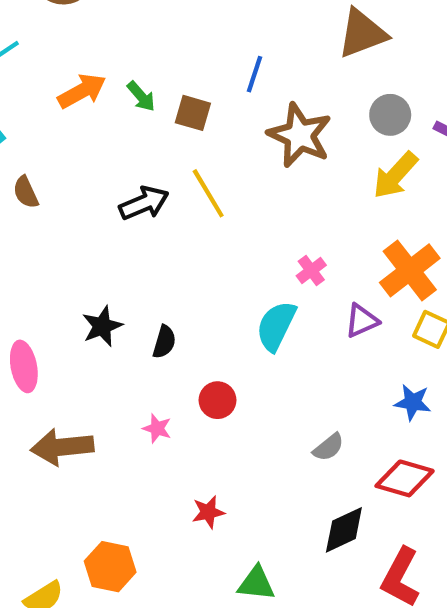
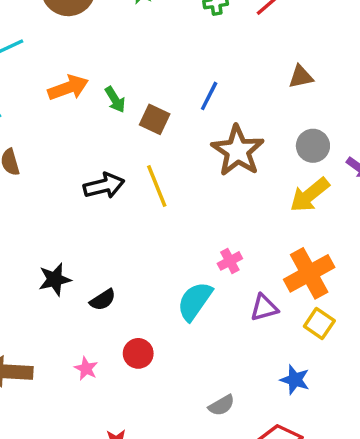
brown triangle: (362, 33) -> (301, 77), size x0.6
black semicircle: (164, 342) -> (103, 300), turned 32

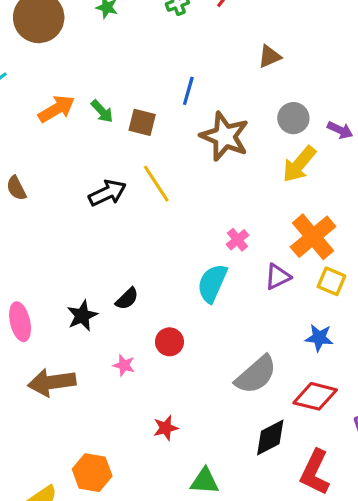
black star: (55, 279) -> (82, 316), moved
gray semicircle: (222, 405) -> (256, 375), size x1.8

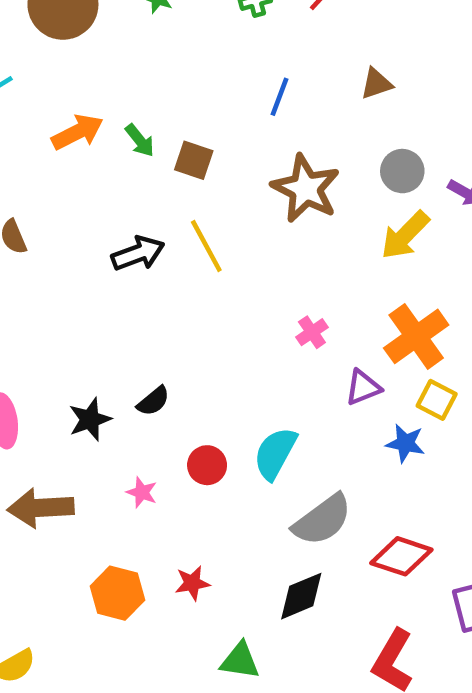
blue line: (188, 91) -> (280, 97), moved
cyan semicircle: (212, 283) -> (275, 453), moved
blue star: (319, 338) -> (405, 443), moved
black diamond: (270, 437) -> (301, 596), moved
orange hexagon: (92, 473) -> (117, 593), moved

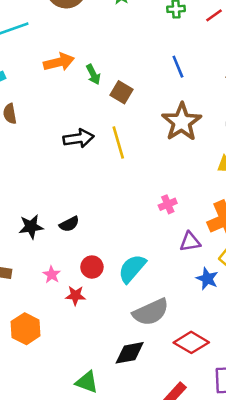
blue line: (280, 97) -> (178, 67), turned -55
red star: (192, 583) -> (75, 295), moved

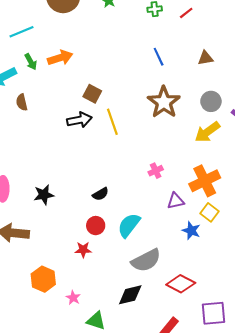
green arrow: (93, 74) -> (31, 62), moved
brown square: (122, 92) -> (92, 94), moved
black semicircle: (69, 224) -> (101, 194), moved
pink star: (52, 275) -> (73, 298), moved

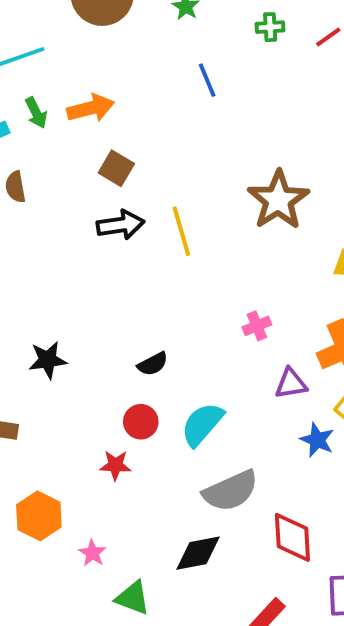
blue line: (159, 57) -> (207, 80), moved
brown square: (92, 94) -> (116, 168), moved
red diamond: (181, 284) -> (292, 537), turned 56

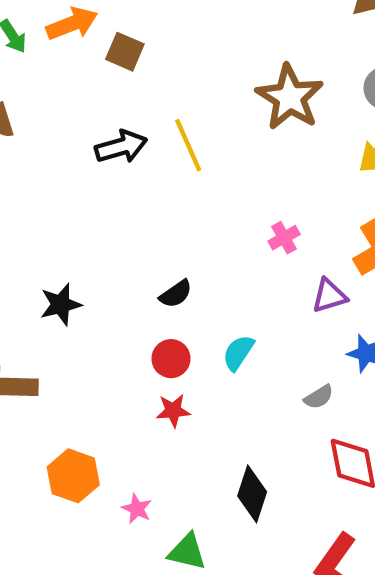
brown square: (116, 168) -> (125, 52), moved
cyan semicircle: (202, 424) -> (238, 353), size x0.7
red star: (115, 465) -> (173, 411), moved
gray semicircle: (231, 491) -> (319, 397), moved, size x0.5
black diamond: (198, 553) -> (252, 494), turned -54

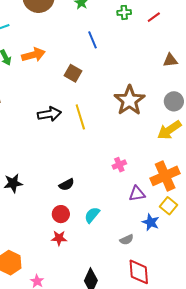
brown square: (125, 52) -> (73, 73), moved

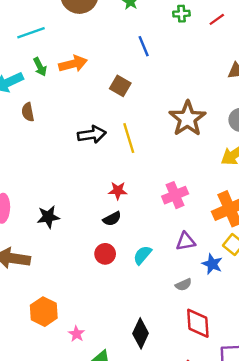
pink cross: (119, 165) -> (175, 195), size x1.5
purple triangle: (137, 194) -> (186, 242), moved
red star: (59, 238) -> (118, 191), moved

